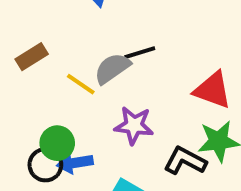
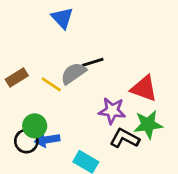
brown rectangle: (32, 57) -> (17, 77), moved
purple star: (134, 125) -> (112, 111), moved

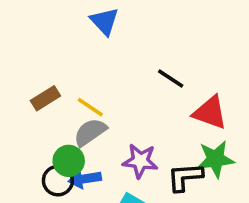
black line: (93, 62) -> (171, 79), moved, turned 50
gray semicircle: (73, 73) -> (90, 132), moved
purple star: (112, 111) -> (140, 161), moved
black L-shape: (125, 138) -> (185, 177), turned -32

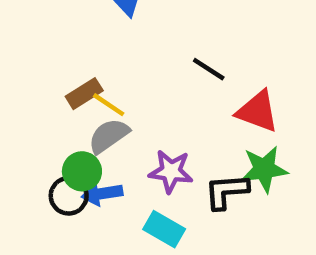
brown rectangle: (45, 98) -> (84, 94), moved

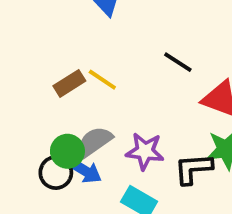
yellow line: (109, 105) -> (102, 80), moved
gray semicircle: (109, 136) -> (95, 142), moved
blue arrow: (102, 194) -> (85, 171), turned -140

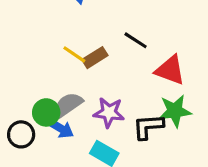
brown rectangle: (69, 83) -> (95, 58), moved
black circle: (56, 173) -> (21, 134), moved

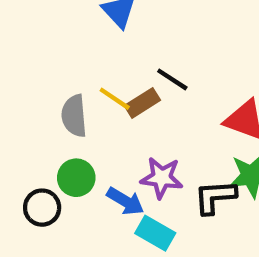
black line: (136, 40) -> (172, 79), moved
gray semicircle: (68, 105) -> (74, 116), moved, turned -60
blue arrow: (60, 128) -> (125, 201), moved

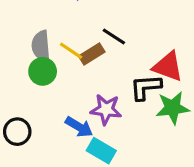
gray semicircle: (74, 116) -> (41, 46), moved
green circle: (76, 178) -> (43, 71), moved
black L-shape: (215, 197) -> (146, 87), moved

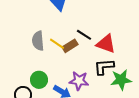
red triangle: (168, 67) -> (106, 44), moved
green circle: (43, 71) -> (39, 80), moved

